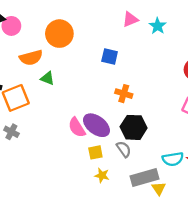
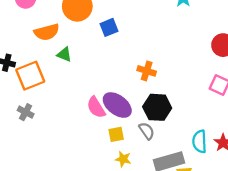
blue square: (110, 56) -> (109, 27), moved, turned -35
cyan semicircle: (173, 159) -> (200, 141), turned 96

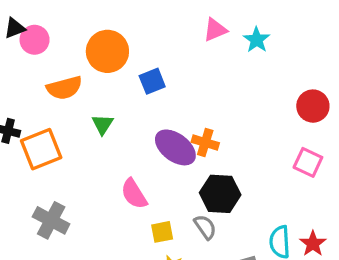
green triangle: (64, 54) -> (102, 124), moved, turned 42
purple ellipse: (117, 105) -> (175, 147), moved
gray cross: (26, 112) -> (51, 220), moved, size x1.5

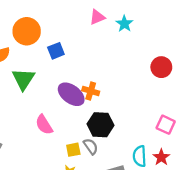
green triangle: (102, 124) -> (23, 79), size x1.6
pink square: (308, 162) -> (166, 125), moved
yellow square: (162, 232) -> (73, 150), moved

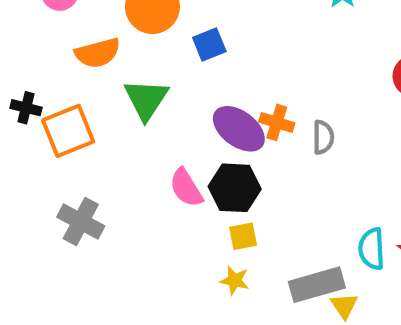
black hexagon: (100, 125) -> (235, 188), moved
gray semicircle: (91, 146) -> (323, 137), moved, turned 35

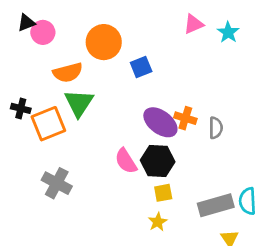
green triangle: (146, 99) -> (79, 103), moved
yellow star: (235, 281) -> (158, 222), turned 30
gray rectangle: (317, 285) -> (216, 205), moved

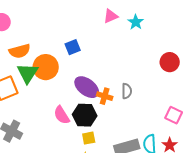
orange circle: (104, 42) -> (46, 67), moved
orange cross: (185, 118) -> (105, 96), moved

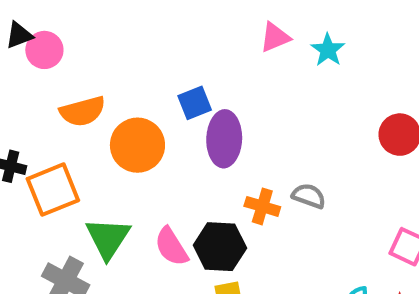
green triangle: (28, 73) -> (108, 238), moved
purple ellipse: (87, 87) -> (224, 139), moved, turned 55
gray semicircle: (127, 91) -> (309, 196), turned -70

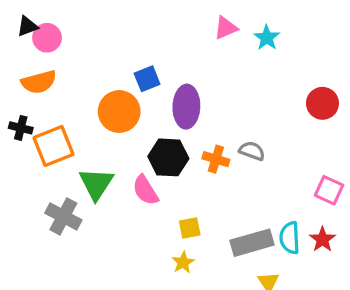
blue square: (195, 103) -> (147, 79), moved
orange semicircle: (83, 111) -> (39, 82), moved
black hexagon: (220, 247) -> (168, 157), moved

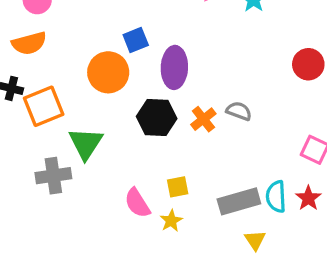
orange cross: (216, 159) -> (203, 119), turned 35
pink semicircle: (145, 190) -> (137, 203), moved
gray cross: (63, 216) -> (53, 176), turned -36

